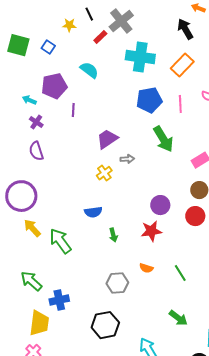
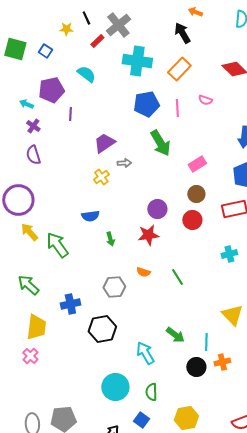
blue cross: (59, 300) -> (70, 304), moved
green arrow: (178, 318) -> (175, 335), moved

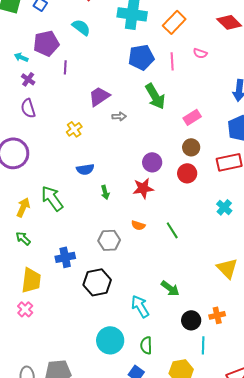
yellow cross: (101, 177) -> (74, 129), moved
yellow arrow: (29, 232) -> (23, 207), moved, turned 66
cyan cross: (229, 254) -> (224, 207), turned -35
green arrow: (28, 285) -> (23, 238), size x0.7
cyan line: (206, 342) -> (203, 345), moved

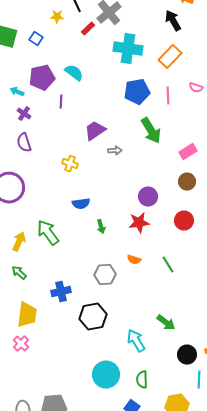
cyan semicircle: (81, 27) -> (74, 73), moved
yellow cross: (74, 129) -> (70, 164), turned -35
red circle: (187, 173) -> (184, 221), moved

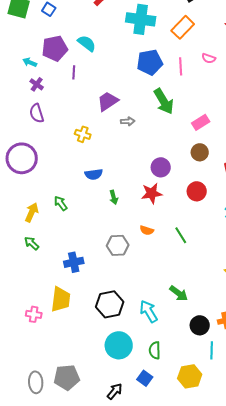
green arrow: (48, 233) -> (61, 203), size x0.6
yellow trapezoid: (27, 315) -> (61, 299), moved
black hexagon: (93, 317) -> (110, 304), moved
pink cross: (21, 344) -> (34, 314), turned -35

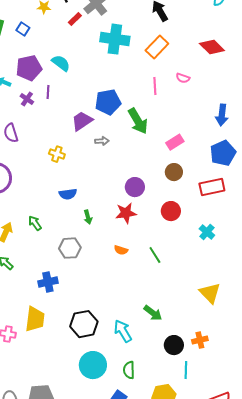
blue pentagon: (150, 62) -> (108, 102), moved
purple cross: (37, 84) -> (27, 99), moved
gray hexagon: (118, 245) -> (70, 248), moved

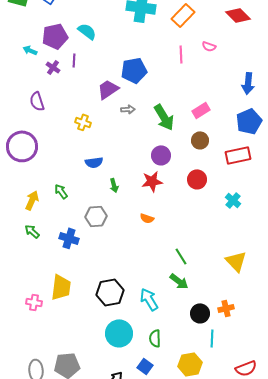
green arrow: (138, 121) -> (164, 117), moved
green line: (155, 255) -> (181, 256), moved
blue cross: (48, 282) -> (69, 238), moved, turned 30

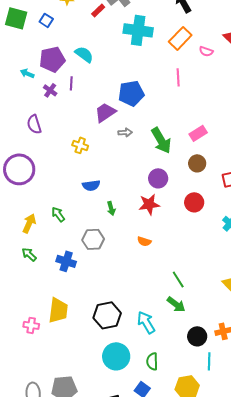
pink semicircle: (209, 46) -> (206, 51), moved

